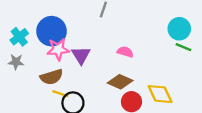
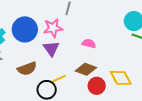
pink star: (58, 49) -> (53, 28), moved
yellow line: (60, 94) -> (59, 79), moved, turned -40

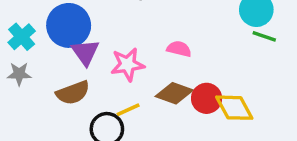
pink star: (53, 28) -> (128, 64), moved
purple triangle: (51, 49) -> (85, 52), moved
red circle: (97, 86) -> (207, 98), moved

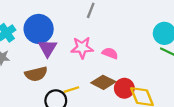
pink star: (128, 64) -> (82, 48), moved

